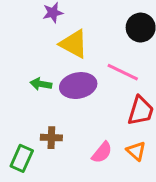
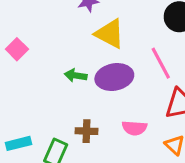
pink line: (123, 72) -> (161, 63), turned 36
pink semicircle: (102, 152) -> (134, 128), moved, turned 55

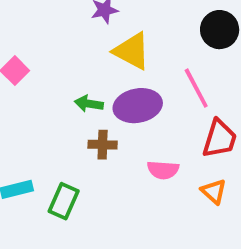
brown cross: (87, 131) -> (103, 145), moved

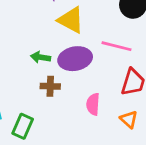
pink line: (196, 88) -> (116, 46), turned -48
pink semicircle: (163, 170) -> (93, 104), turned 90

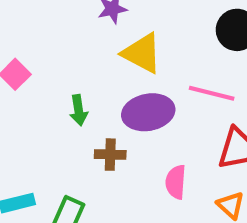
green arrow: (41, 57) -> (79, 110), moved, turned -108

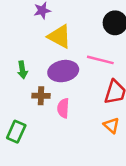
pink semicircle: (176, 182) -> (63, 108), moved

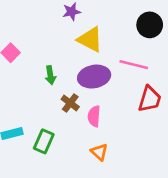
brown cross: (41, 96) -> (70, 103), turned 35
orange triangle: (111, 125) -> (99, 152), moved

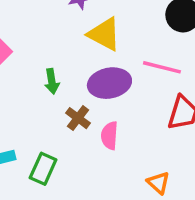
orange triangle: (99, 152) -> (158, 183), moved

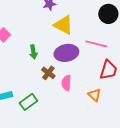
green rectangle: (43, 169) -> (28, 102), turned 30
orange triangle: (158, 183) -> (94, 95), moved

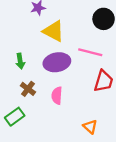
brown cross: (48, 73) -> (28, 89), moved
orange triangle: (94, 95) -> (90, 127), moved

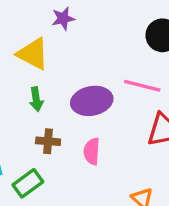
yellow triangle: (54, 31) -> (33, 54), moved
brown cross: (28, 89) -> (48, 141), turned -32

